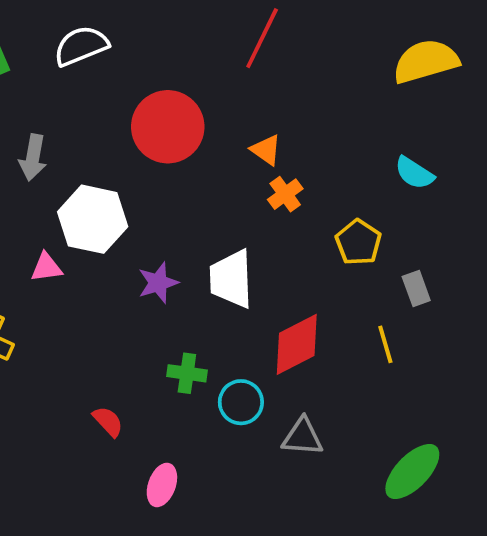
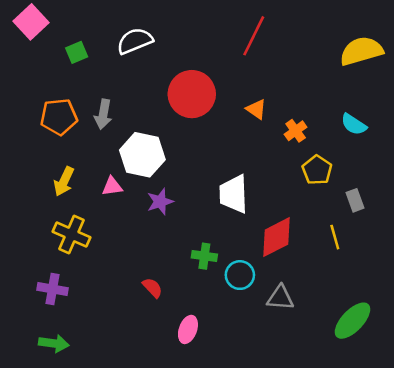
orange cross: (285, 194) -> (296, 131), moved
purple star: (158, 283) -> (160, 202), moved

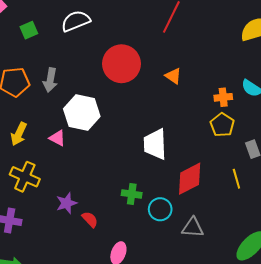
orange cross: (296, 131) -> (223, 97), moved, turned 30
pink triangle: (112, 186) -> (57, 138), turned 36
purple star: (160, 202) -> (67, 203), moved

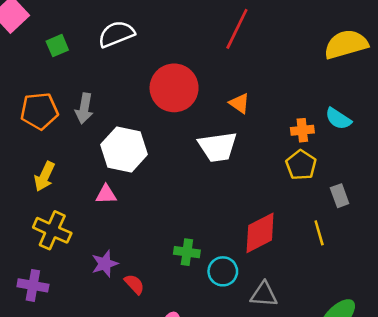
pink triangle: (57, 138) -> (106, 194), moved, turned -30
white trapezoid: (155, 144) -> (218, 147), moved, turned -96

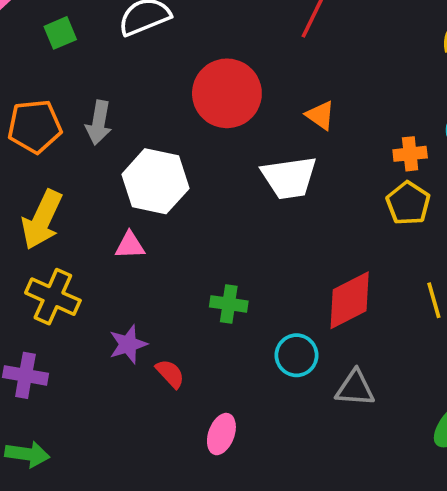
yellow arrow: (44, 176) -> (42, 220), size x1.4
green cross: (187, 252) -> (229, 304), moved

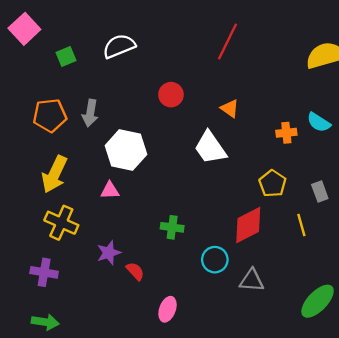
red circle: (227, 93) -> (171, 95), size x0.6
white trapezoid: (289, 178) -> (210, 148), turned 63
yellow pentagon: (408, 203) -> (273, 183), moved

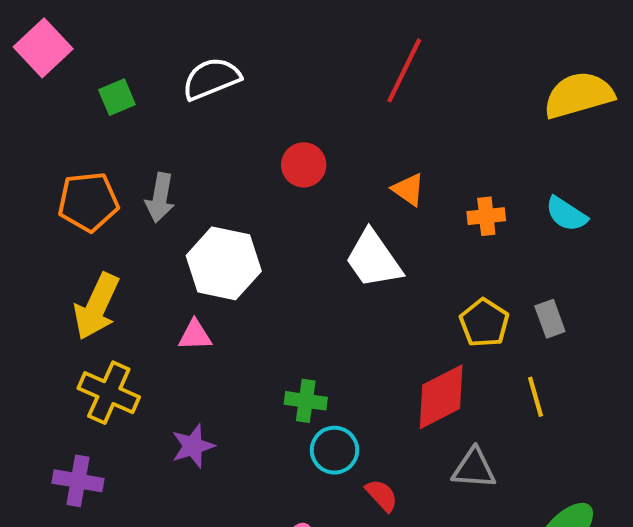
orange cross: (286, 133) -> (486, 216), moved
gray rectangle: (320, 192) -> (550, 319), moved
cyan circle: (215, 260) -> (334, 450), moved
red semicircle: (135, 271) -> (382, 495), moved
gray triangle: (252, 280) -> (474, 469), moved

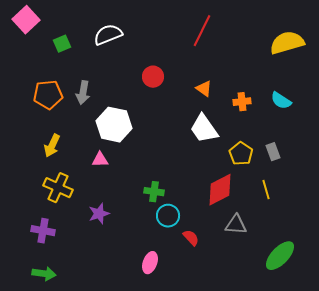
white trapezoid: (373, 259) -> (204, 129), moved
yellow arrow: (96, 306) -> (52, 146), size x0.7

